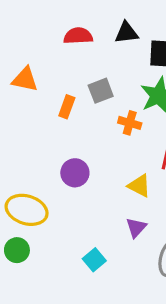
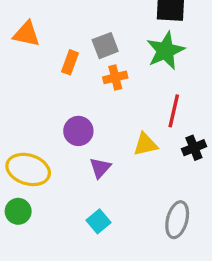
orange cross: (130, 123) -> (115, 77), moved, turned -30
yellow triangle: (139, 186) -> (145, 144), turned -40
purple triangle: (136, 228) -> (100, 168), moved

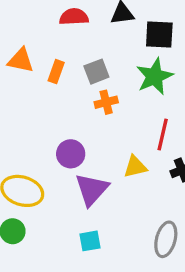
orange rectangle: (70, 62) -> (56, 72), moved
purple triangle: (100, 168) -> (92, 189), size x1.6
cyan square: (98, 221) -> (90, 241), turned 30

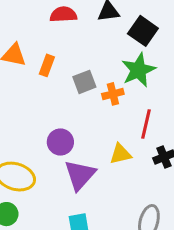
black square: (159, 34) -> (143, 31), turned 32
gray square: (96, 72) -> (84, 82), moved
orange cross: (106, 102) -> (113, 94), moved

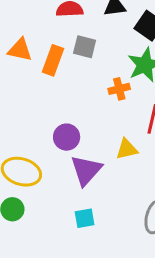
orange rectangle: (47, 65) -> (53, 60), size x1.4
gray square: (84, 82) -> (85, 47), moved, turned 35

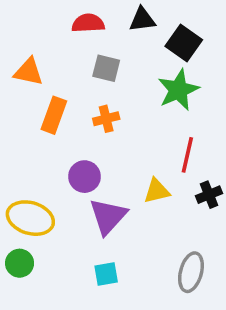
orange rectangle: (53, 60) -> (54, 115), moved
orange cross: (119, 89) -> (106, 119), moved

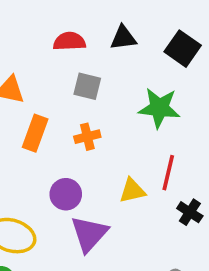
black square: (184, 43) -> (183, 49), moved
green star: (178, 90) -> (159, 108), turned 30
yellow triangle: (157, 191) -> (132, 191), moved
black cross: (209, 195) -> (190, 212), turned -35

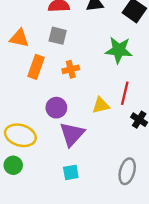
gray square: (87, 86) -> (58, 36), moved

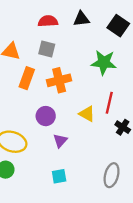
orange cross: (71, 69) -> (59, 80), size x1.5
yellow triangle: (101, 105) -> (87, 114), turned 42
purple triangle: (72, 134) -> (60, 141), size x0.6

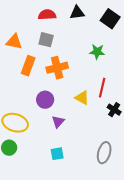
green star: (104, 62) -> (97, 52), size x0.7

